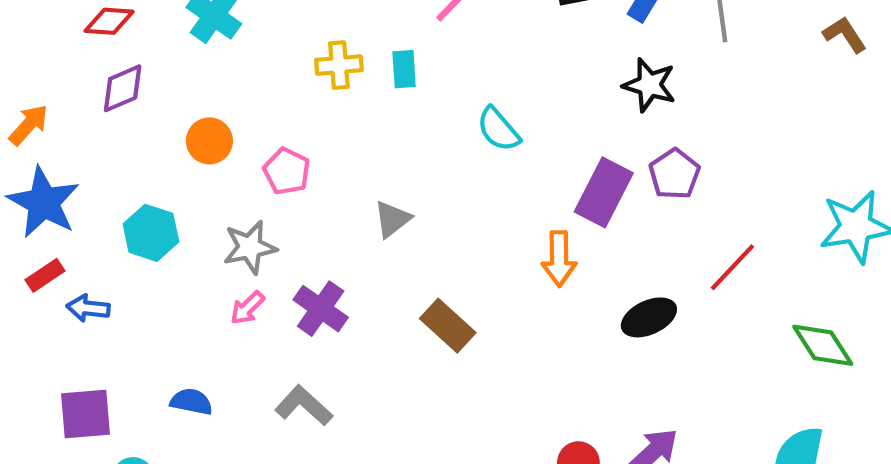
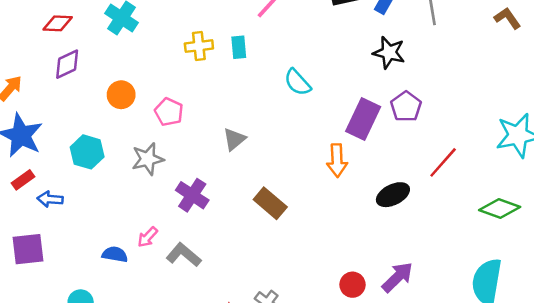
pink arrow: (247, 308) -> (148, 237), moved
green diamond: (823, 345) -> (500, 208), turned -36
purple square: (85, 414) -> (28, 249), moved

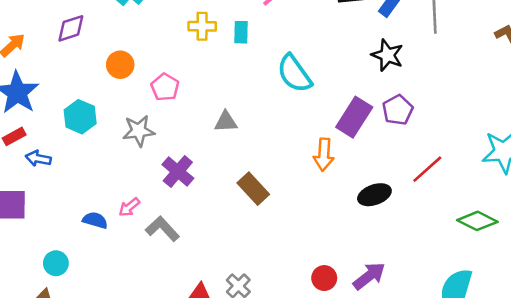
cyan semicircle: (298, 82) -> (294, 74), size x1.4
gray triangle: (234, 139) -> (226, 122), turned 30

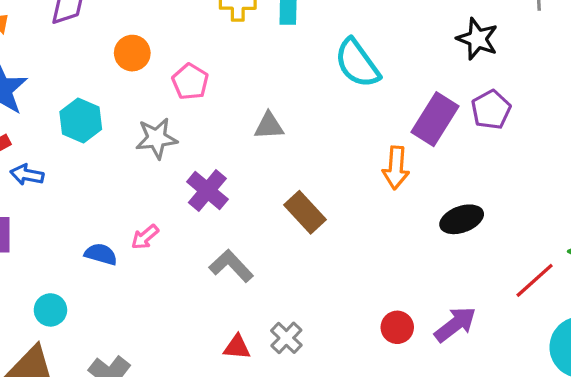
red line: (427, 169) -> (535, 280), moved
gray L-shape: (162, 229) -> (231, 266), moved

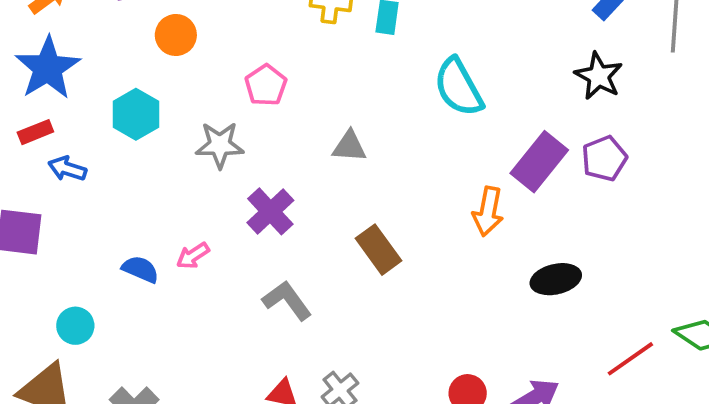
orange circle: (132, 53) -> (176, 35), moved

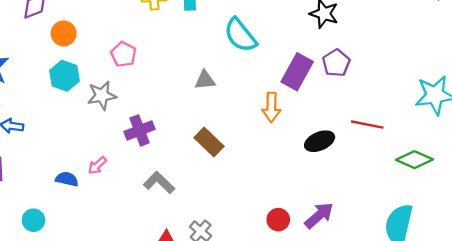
cyan hexagon: (136, 114) -> (64, 76), moved
gray triangle: (349, 146) -> (205, 80), moved
purple cross: (270, 211) -> (140, 130), turned 32
red line: (630, 359) -> (367, 125), moved, turned 56

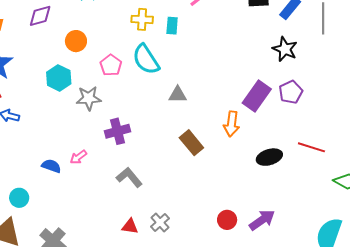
orange circle: (64, 33) -> (76, 41), moved
cyan semicircle: (240, 35) -> (146, 59), moved
brown rectangle: (209, 142) -> (191, 143), moved

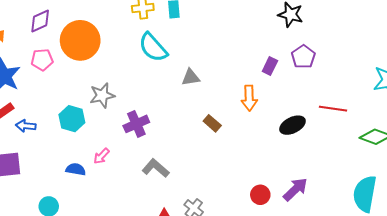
orange circle: (76, 41) -> (80, 40), size x1.8
pink pentagon: (111, 65) -> (42, 60), moved, turned -30
cyan hexagon: (59, 78) -> (72, 119), moved
purple rectangle: (257, 96) -> (270, 66), size x0.6
brown rectangle: (191, 143) -> (212, 123), size x0.7

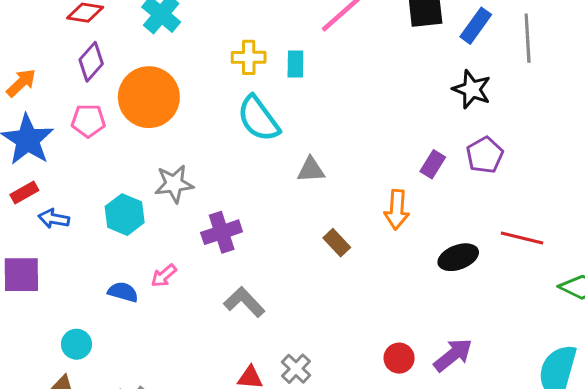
purple diamond: (40, 21) -> (91, 62), turned -30

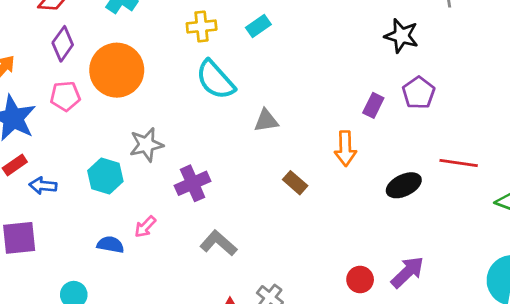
cyan rectangle: (295, 64) -> (258, 26), moved, turned 60

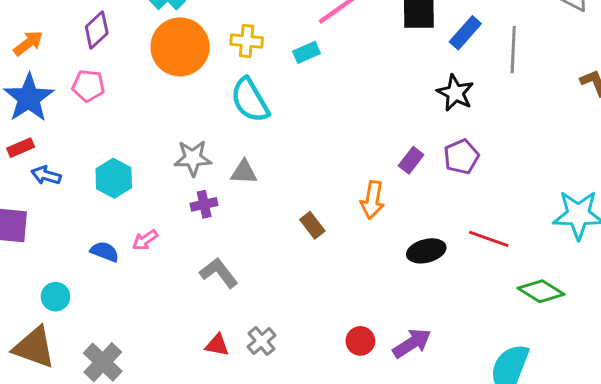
orange circle: (117, 70) -> (180, 47), moved
gray triangle: (266, 121) -> (244, 172), moved
gray star: (146, 145) -> (193, 158), moved
purple cross: (193, 183) -> (204, 204), size x0.7

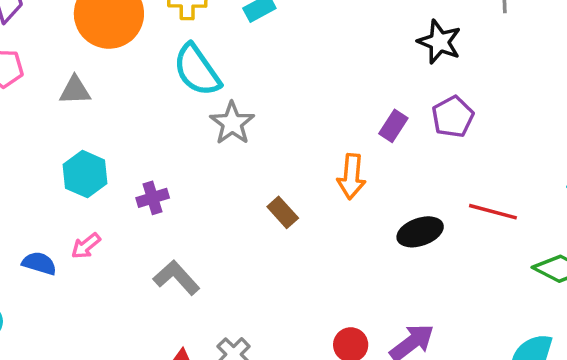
gray star: (193, 158) -> (232, 123), moved, turned -30
gray triangle: (244, 172) -> (75, 90), moved
cyan hexagon: (114, 178) -> (85, 174), moved

